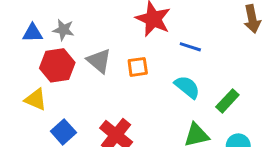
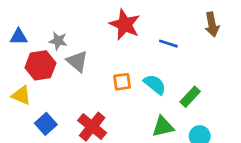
gray star: (63, 30) -> (58, 41), moved
blue line: (190, 47) -> (168, 44), moved
orange square: (138, 67) -> (122, 82), moved

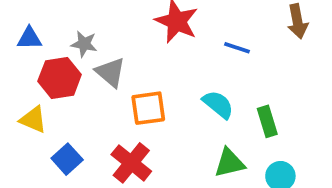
orange square: (122, 82) -> (148, 108), moved, size x1.4
green rectangle: (190, 97) -> (267, 121), turned -60

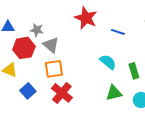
orange square: (148, 108) -> (54, 69), moved

